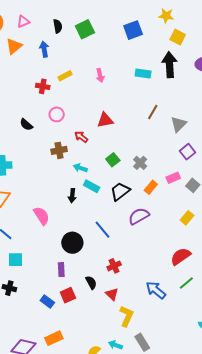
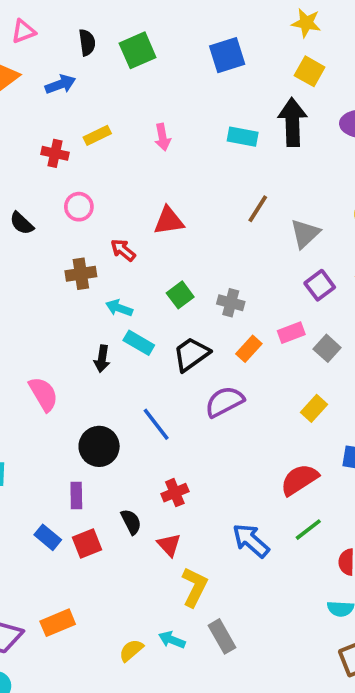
yellow star: (166, 16) -> (306, 23), moved
blue arrow: (44, 49) -> (60, 84), turned 77
gray cross: (140, 163) -> (231, 303), turned -32
blue rectangle: (47, 302) -> (48, 537), moved

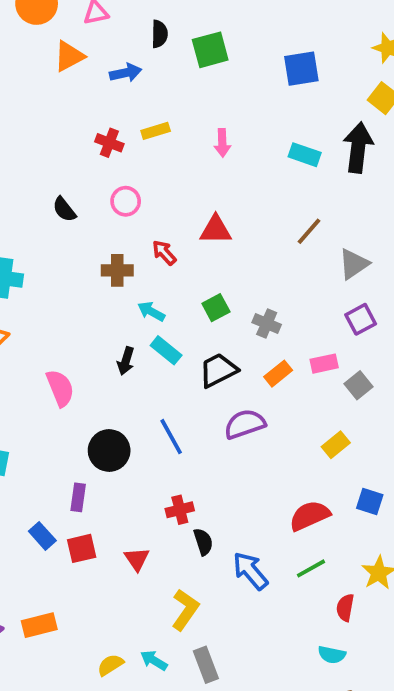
black semicircle: (131, 522) -> (203, 542), moved
red triangle: (169, 545) -> (137, 559), moved

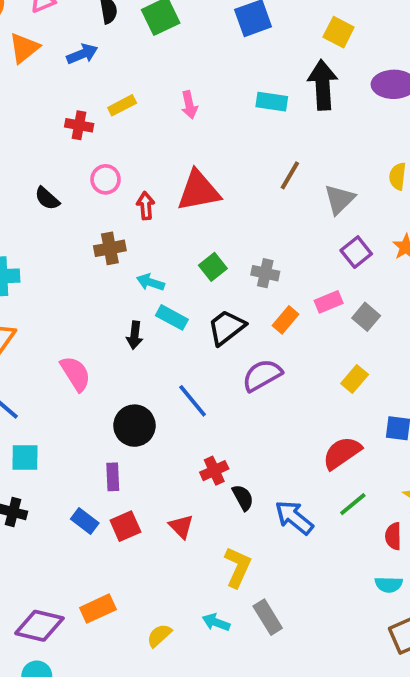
red triangle: (216, 230) -> (199, 191), size x1.4
red arrow: (164, 253) -> (146, 206), moved, turned 48
yellow semicircle: (110, 665) -> (159, 636), moved

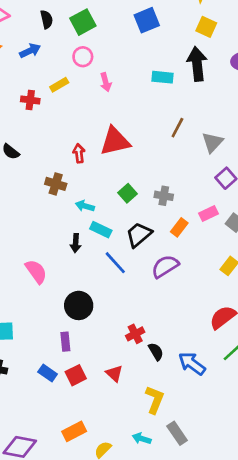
pink circle: (106, 179) -> (83, 57), moved
brown cross: (110, 248) -> (56, 184), turned 30
blue line: (193, 401) -> (115, 263), moved
orange rectangle: (98, 609) -> (74, 431), moved

